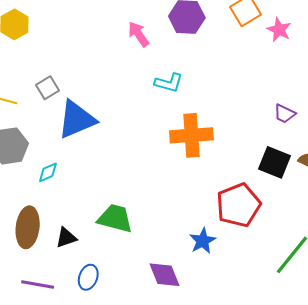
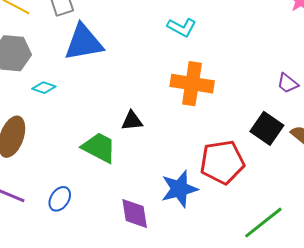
cyan diamond: (48, 172) -> (44, 88), turned 30
black triangle: (66, 238) -> (132, 121), moved
blue star: (203, 241) -> (179, 189), size x1.4

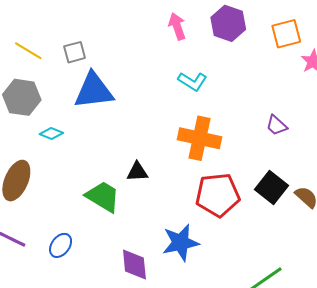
purple trapezoid: (288, 83) -> (277, 125), moved
red pentagon: (222, 162) -> (218, 195), moved

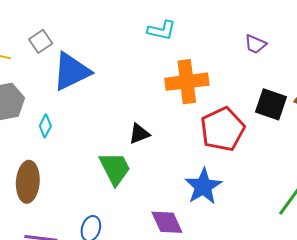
cyan diamond: (51, 134) -> (45, 126), turned -65
green trapezoid: (103, 197) -> (115, 168), turned 51

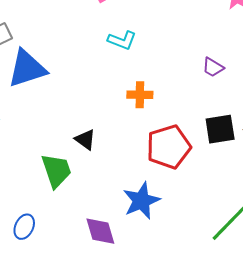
orange cross: (187, 82) -> (140, 95), size x0.6
black square: (271, 104) -> (220, 129), turned -36
black triangle: (139, 134) -> (85, 140), turned 50

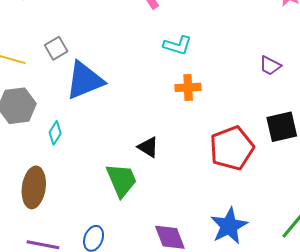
orange cross: (140, 95) -> (188, 87), moved
blue star: (141, 201) -> (229, 226), moved

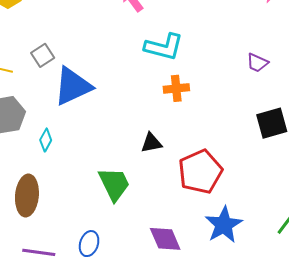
cyan L-shape: (178, 45) -> (164, 47), size x1.4
black triangle: (148, 147) -> (151, 143), moved, turned -40
red pentagon: (232, 148) -> (200, 172), moved

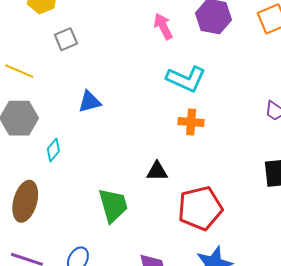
gray square: (43, 55) -> (66, 39), moved
blue triangle: (73, 86) -> (89, 102), size x0.6

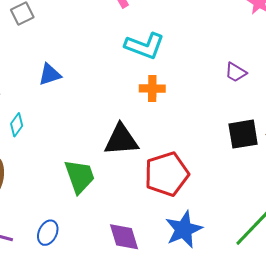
black triangle: (157, 171) -> (121, 140), size x1.6

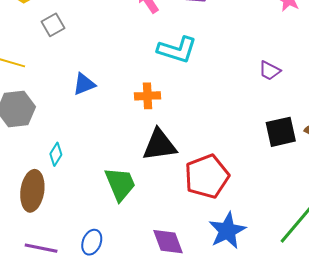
orange cross: (152, 89) -> (148, 96), moved
cyan diamond: (17, 125) -> (56, 154), moved

